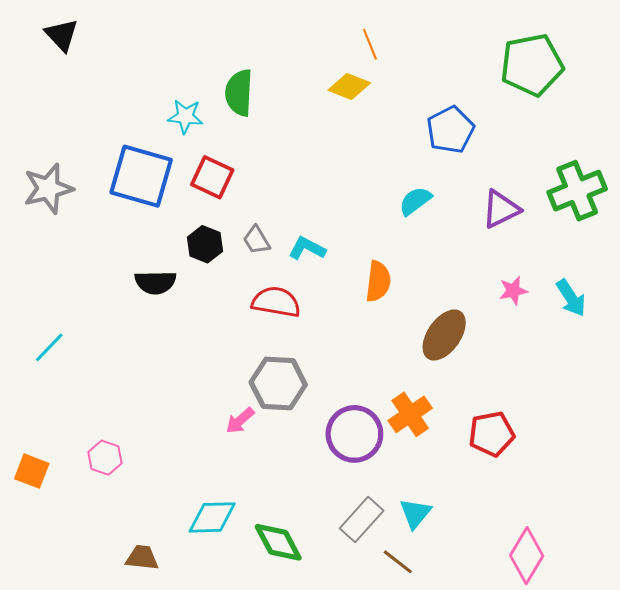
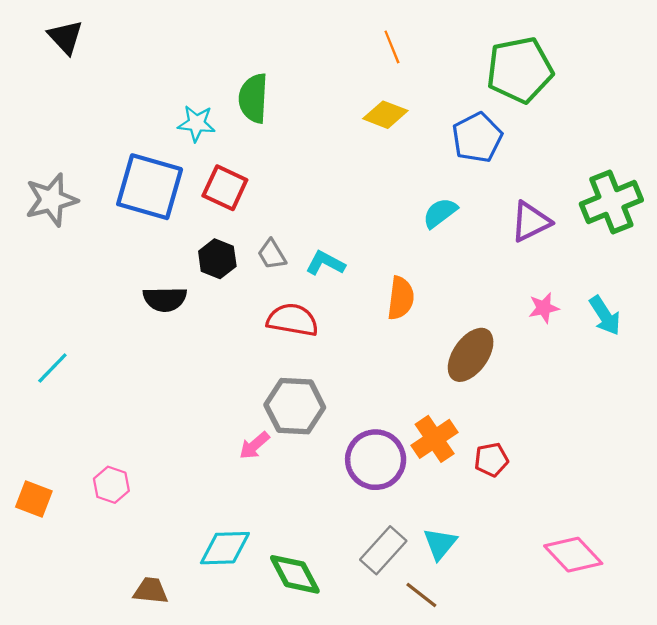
green pentagon: (532, 65) -> (520, 70), moved
yellow diamond: (349, 87) -> (385, 115), moved
red pentagon: (492, 434) -> (491, 460), moved, size x0.7
pink diamond: (527, 556) -> (573, 555), moved, turned -74

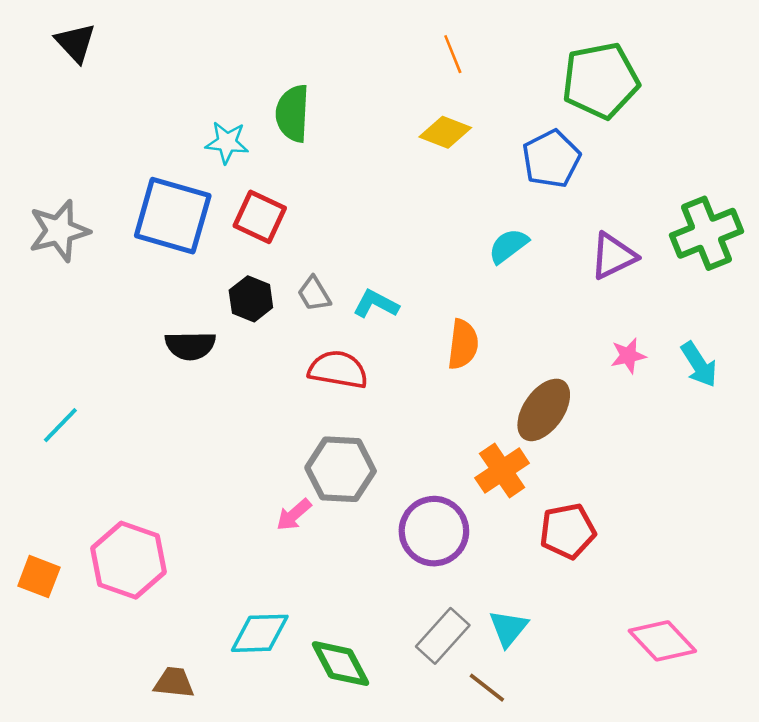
orange cross: (435, 439) -> (502, 471), moved
red pentagon: (491, 460) -> (568, 531), size x1.4
pink hexagon: (111, 485) -> (129, 560), size x1.8

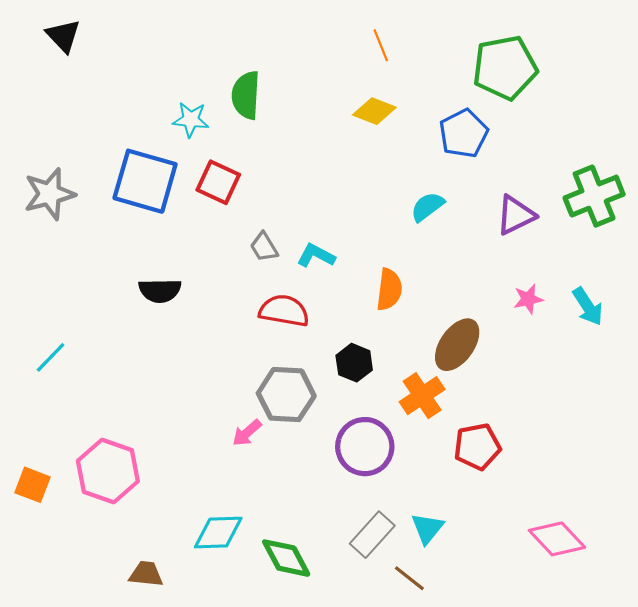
black hexagon: (251, 299) -> (354, 363), moved

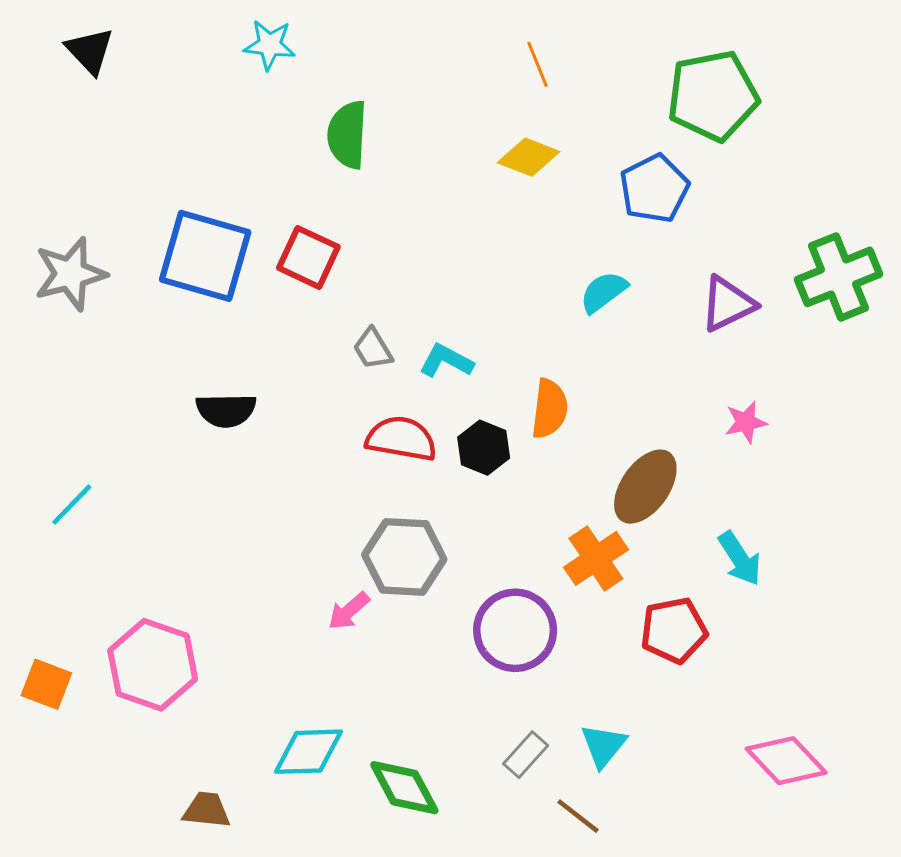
cyan star: (191, 120) -> (269, 45), moved
cyan arrow: (588, 306) -> (740, 558), moved
black hexagon: (354, 363) -> (484, 448), moved
gray rectangle: (372, 535) -> (526, 755), size x0.7

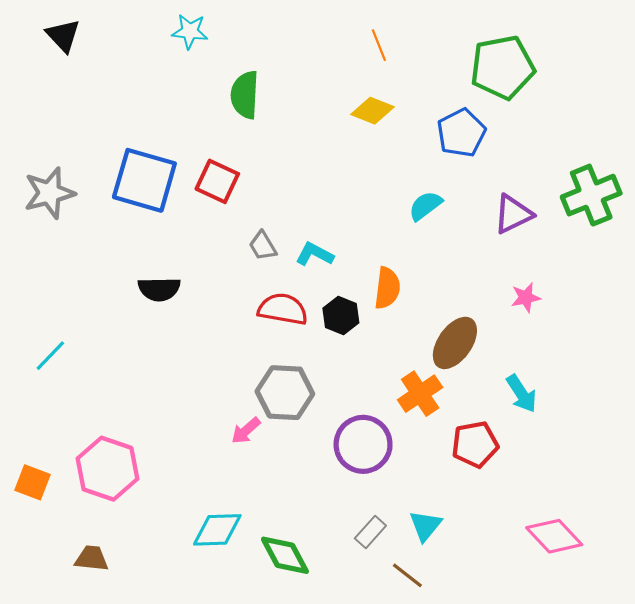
brown trapezoid: (207, 810) -> (92, 558), moved

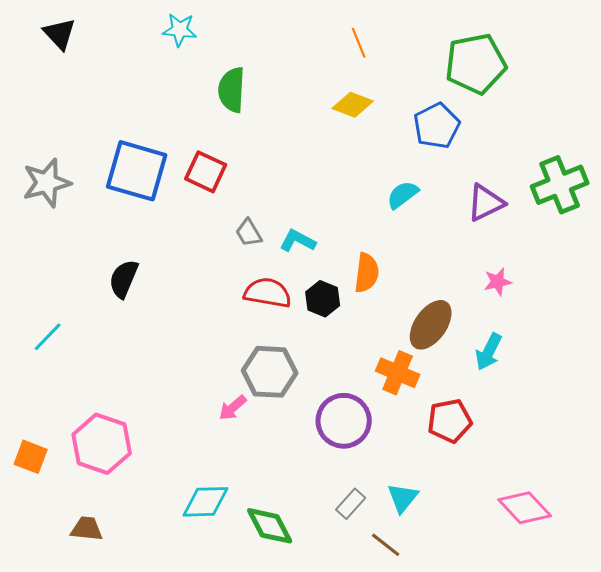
black semicircle: (159, 289) -> (124, 279), moved, turned 114
orange cross: (420, 394) -> (398, 373), turned -33
cyan arrow: (521, 394) -> (489, 352), moved, turned 60

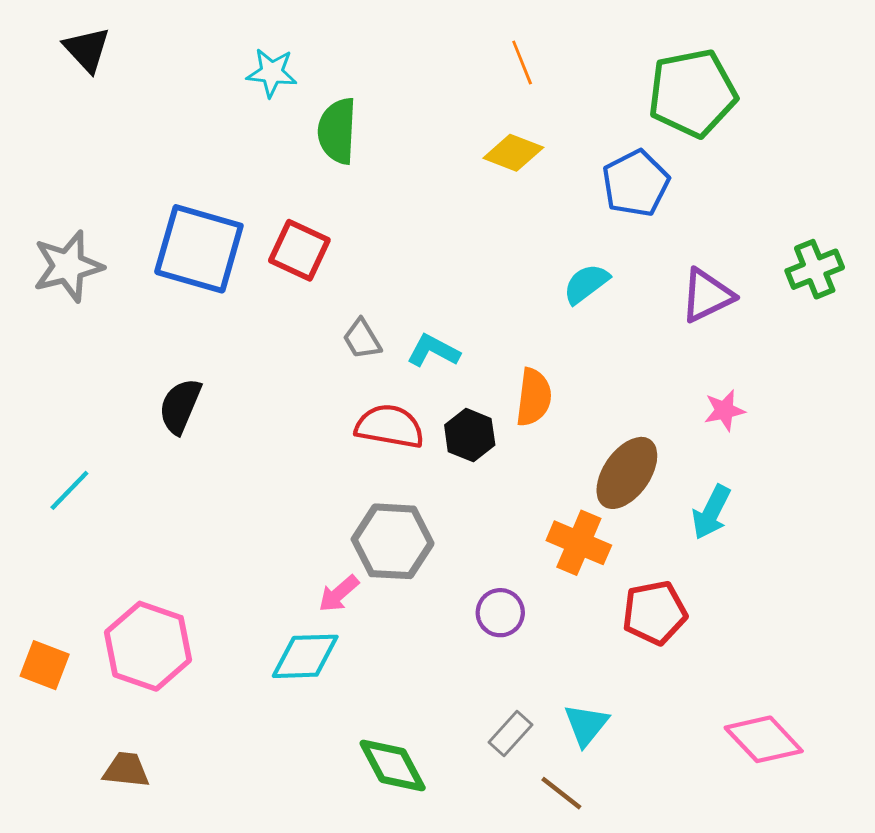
cyan star: (180, 30) -> (272, 73), moved
green cross: (560, 185) -> (815, 269), size x0.7
purple circle: (344, 421) -> (500, 613), size x0.6
cyan diamond: (206, 502) -> (305, 656), moved

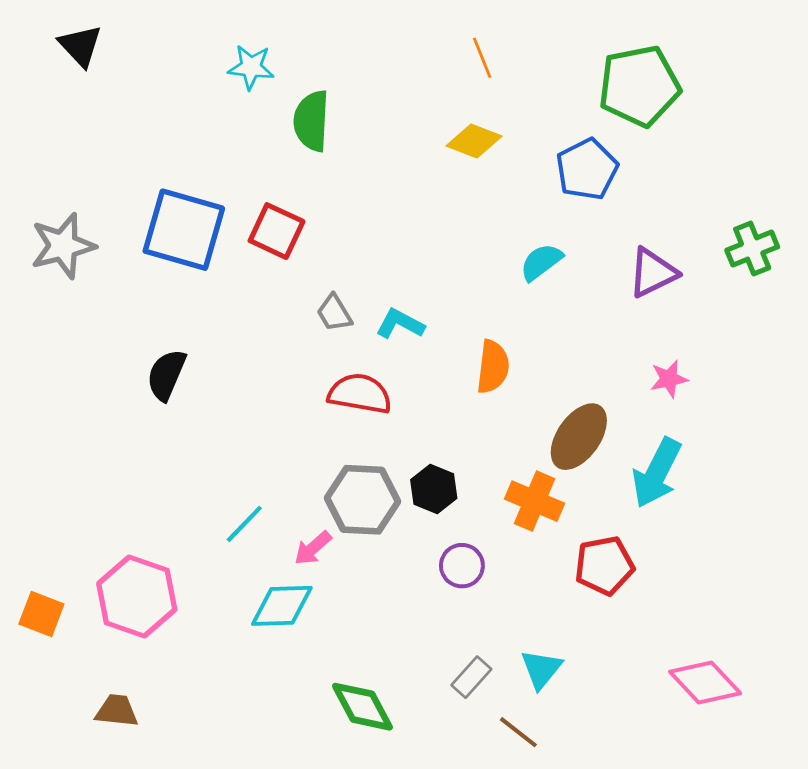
black hexagon: (470, 435) -> (434, 489), moved
cyan line: (69, 490) -> (244, 524), moved
cyan arrow: (711, 512) -> (657, 473), size x1.4

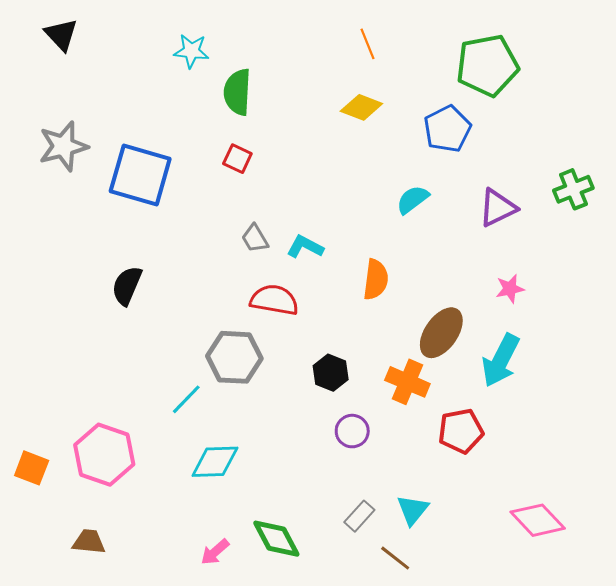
red square: (277, 231) -> (237, 159), moved, size x0.7
gray star: (63, 246) -> (63, 146), moved
gray hexagon: (363, 500) -> (234, 357), moved
pink arrow: (313, 548) -> (215, 552), moved

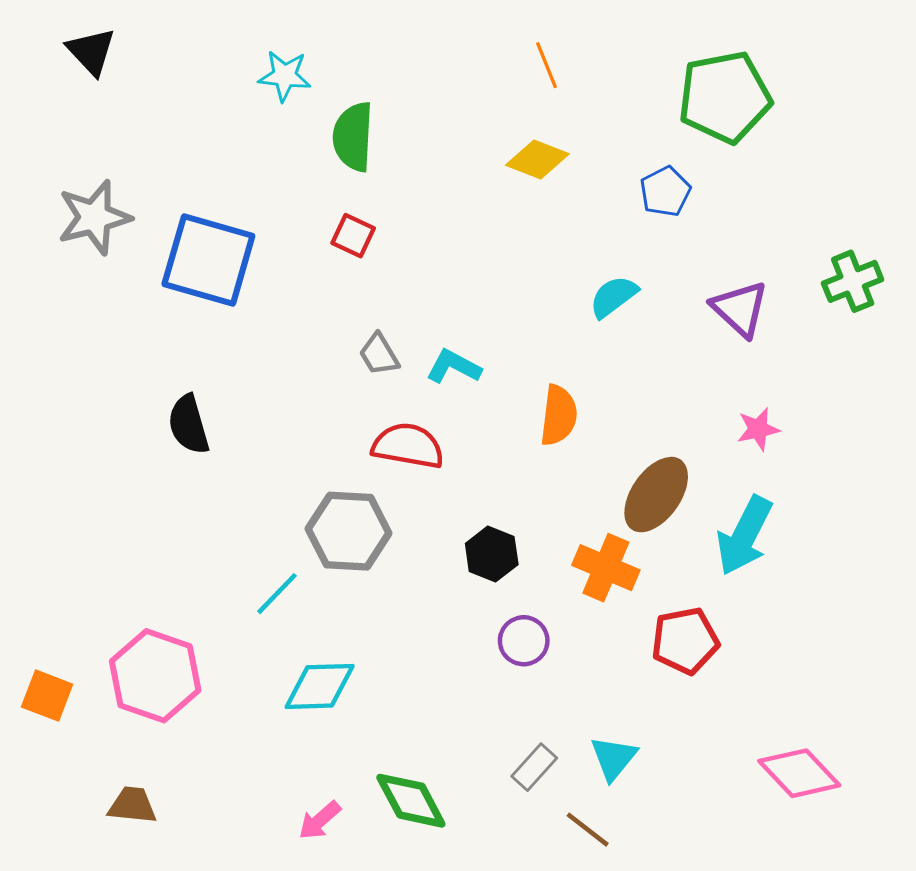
blue pentagon: (447, 129) -> (665, 192), size x0.7
purple triangle: (498, 208) -> (740, 309), turned -51
black semicircle: (127, 286) -> (189, 425), turned -39

